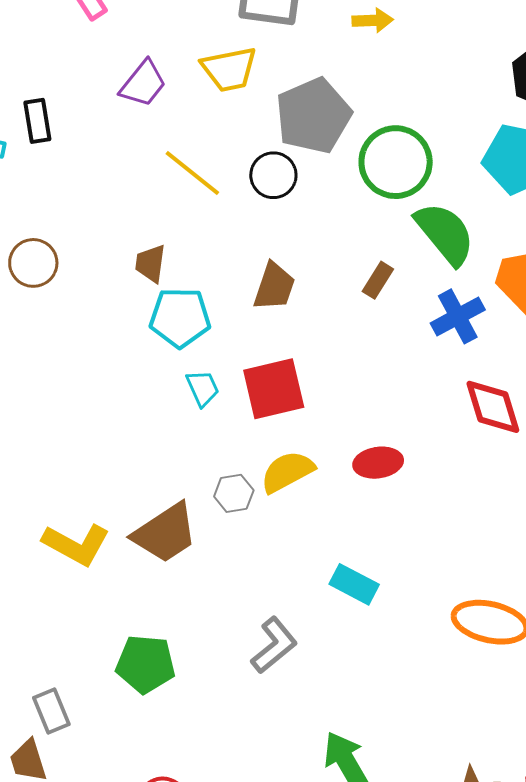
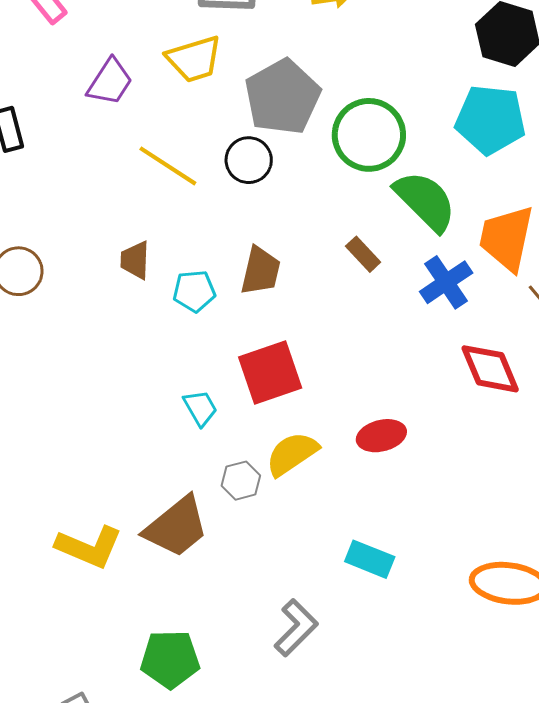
brown rectangle: (378, 280) -> (363, 254), turned -69
cyan pentagon: (180, 318) -> (194, 291), moved, size x0.7
cyan trapezoid: (203, 388) -> (200, 408), moved

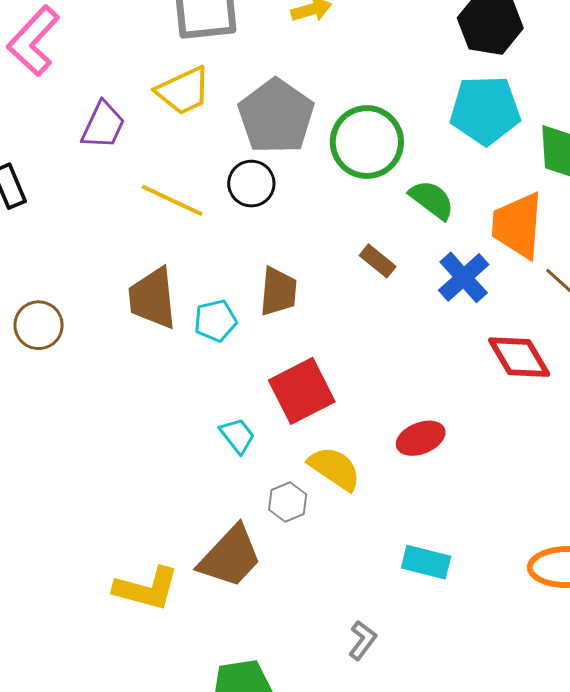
green semicircle: (425, 201) -> (432, 200), size x0.7
brown trapezoid: (135, 260) -> (153, 298), size x1.6
yellow semicircle: (292, 454) -> (335, 468), turned 76
gray L-shape: (296, 628) -> (362, 640), size x0.7

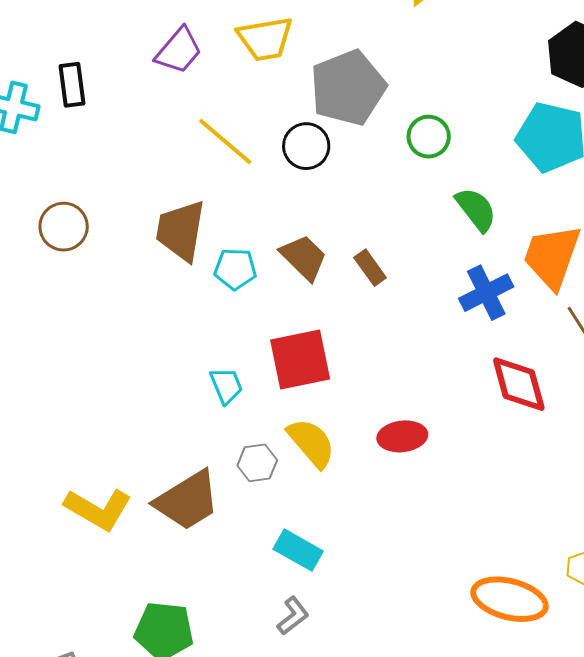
green circle: (367, 142) -> (429, 137), size x0.6
brown rectangle: (378, 261) -> (370, 268), moved
brown trapezoid: (278, 291) -> (304, 257), turned -66
cyan rectangle: (426, 562) -> (298, 550), moved

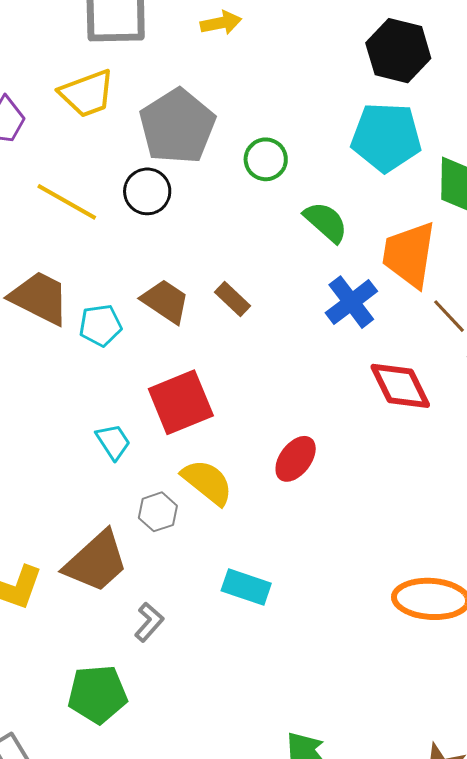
brown trapezoid: (181, 231) -> (40, 298), turned 118
red ellipse: (402, 436) -> (296, 459), turned -36
cyan rectangle: (298, 550) -> (246, 587), moved
gray L-shape: (293, 616) -> (149, 622), moved

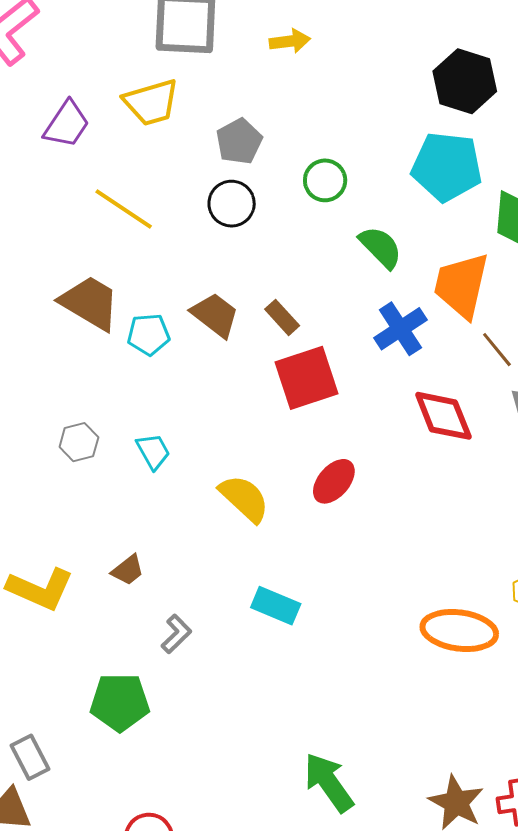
gray pentagon: (177, 126) -> (239, 141), size x0.6
black circle: (147, 191) -> (232, 204), moved
red square: (181, 402) -> (307, 378), moved
gray hexagon: (158, 512) -> (79, 442), moved
brown trapezoid: (96, 562) -> (128, 570), size x0.5

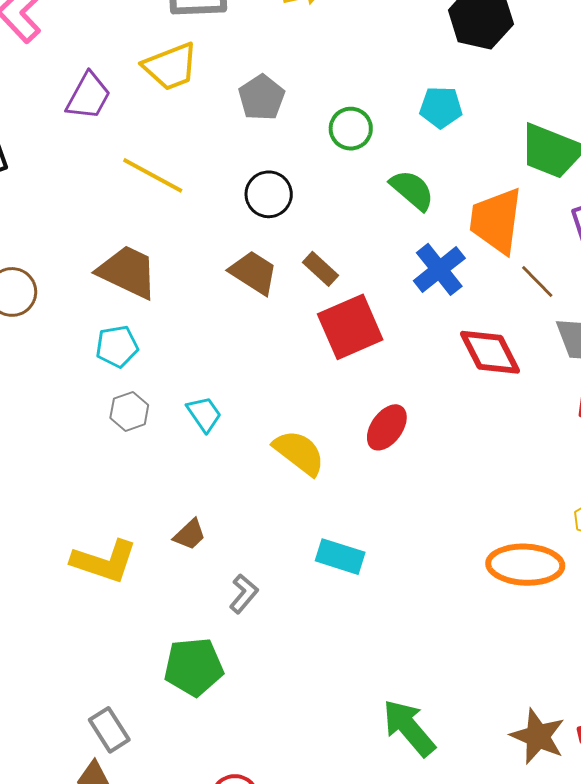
cyan pentagon: (447, 167) -> (441, 107), moved, size x0.6
black circle: (232, 204) -> (269, 194), moved
cyan pentagon: (148, 334) -> (117, 346), moved

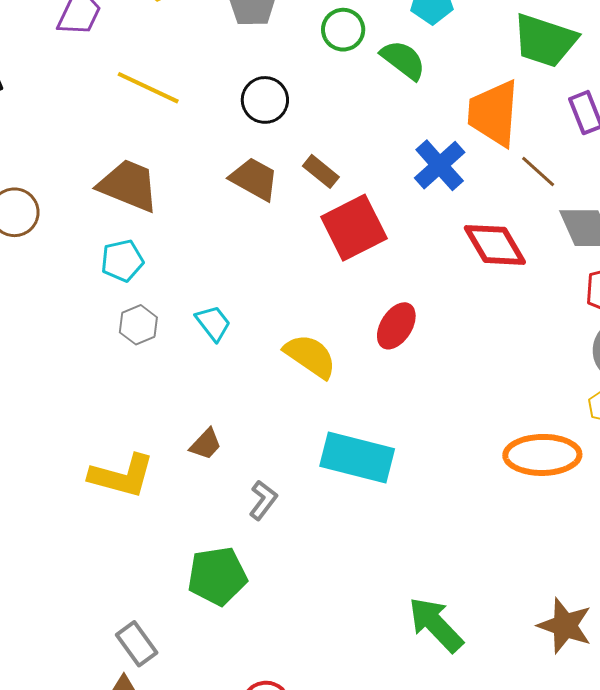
green semicircle: (412, 190) -> (403, 60), moved
cyan rectangle: (340, 557) -> (357, 458), size x1.5

